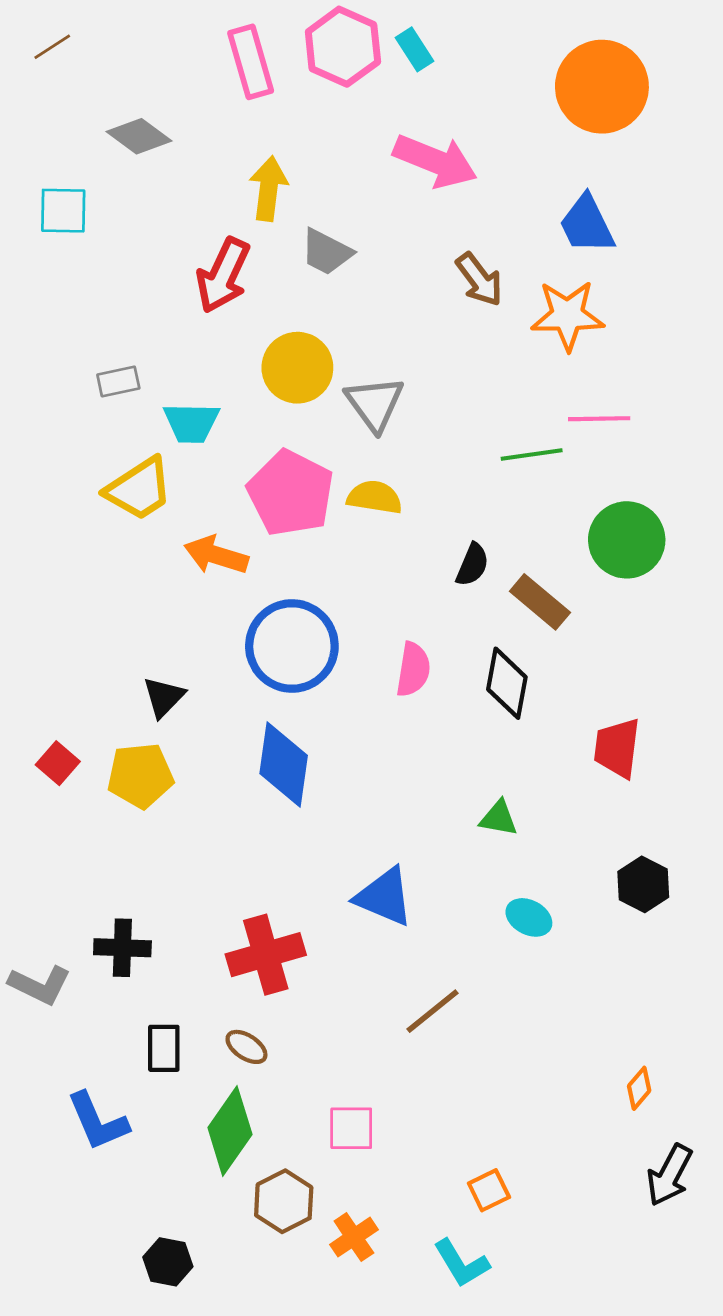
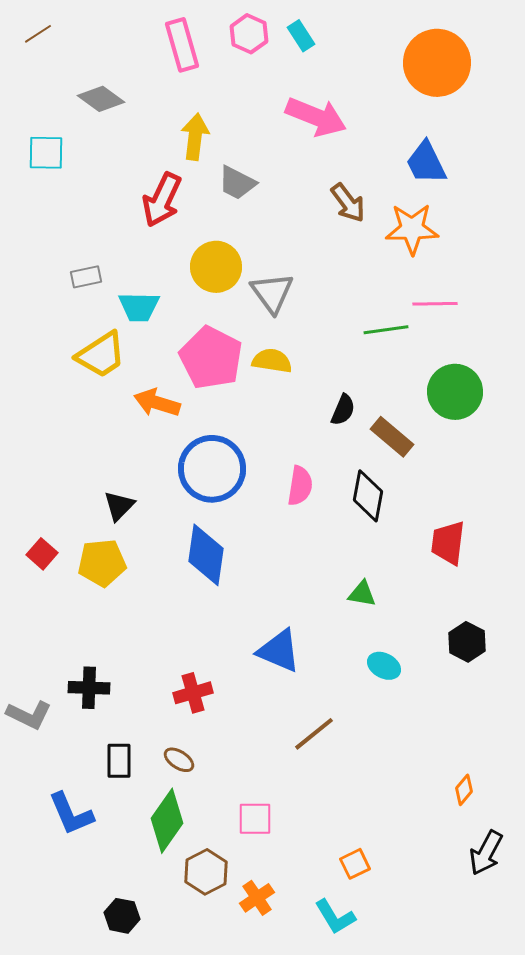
pink hexagon: (343, 47) -> (249, 34), size x0.7
red cross: (266, 955) -> (193, 693), size x0.7

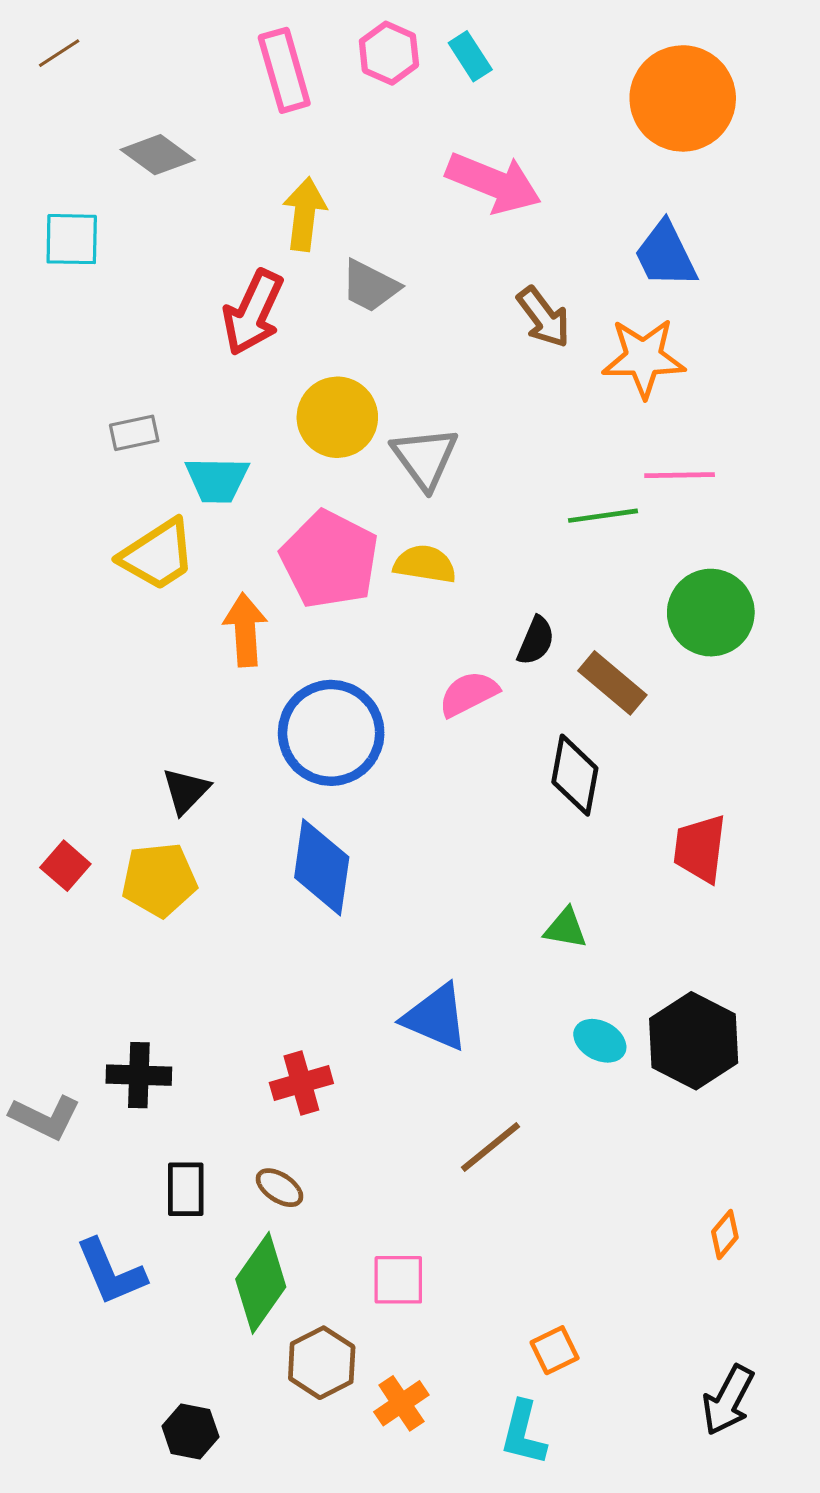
orange arrow: (157, 403) -> (245, 630), turned 69
pink semicircle: (300, 486) -> (469, 694), moved, turned -126
black hexagon: (467, 642) -> (694, 1041), moved, size x1.5
black arrow: (486, 853) -> (728, 1400), moved
cyan L-shape: (335, 917) -> (523, 1433), turned 45

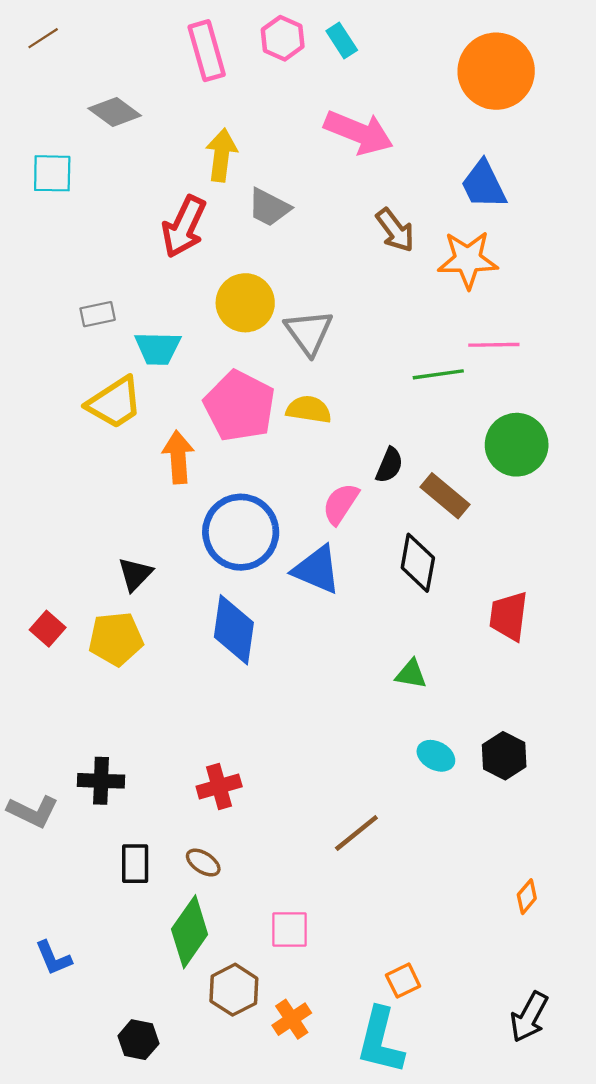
pink semicircle: (469, 694) -> (341, 504), turned -30
blue triangle: (436, 1017) -> (317, 570), moved
black hexagon: (694, 1041) -> (504, 756), size x0.7
blue L-shape: (111, 1272) -> (53, 958), moved, size x0.7
cyan L-shape: (523, 1433) -> (380, 1041), size x1.4

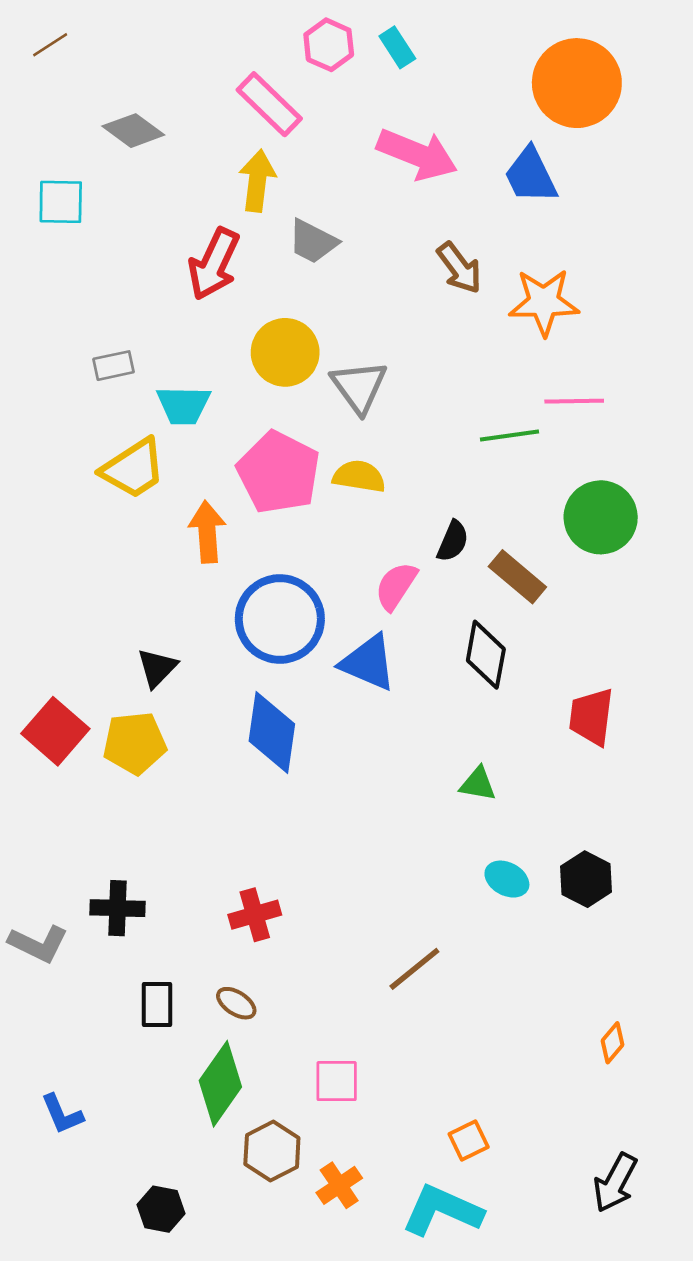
pink rectangle: (207, 51) -> (269, 104), moved, turned -30
blue trapezoid: (484, 185) -> (531, 175), moved
red square: (48, 629) -> (55, 731), size x1.6
cyan L-shape: (380, 1041) -> (442, 1210), turned 100

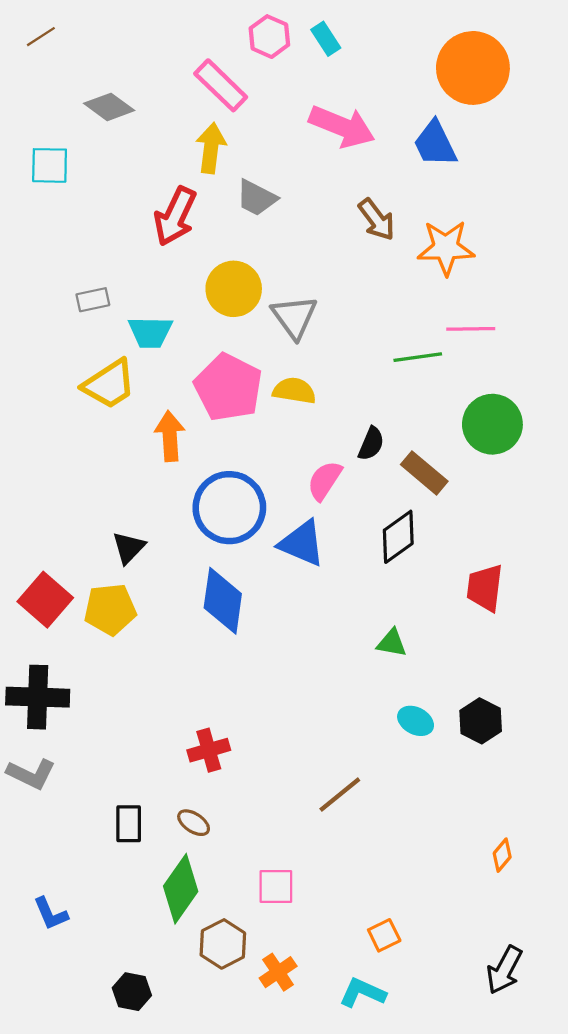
black diamond: (486, 655) -> (398, 537), turned 44
black cross: (117, 908) -> (38, 697), moved, size x1.4
cyan L-shape: (442, 1210) -> (363, 993), size x0.7

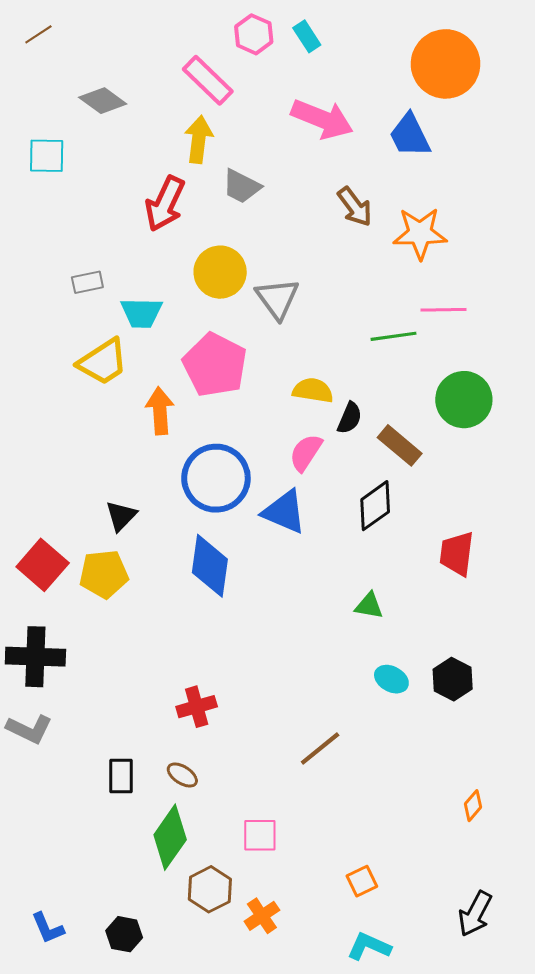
yellow semicircle: (294, 391) -> (313, 390), moved
blue L-shape: (51, 914) -> (48, 928), moved
cyan L-shape: (363, 993) -> (369, 946), moved

